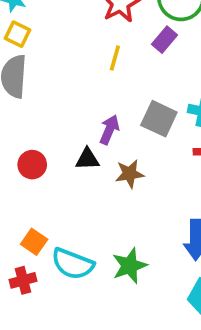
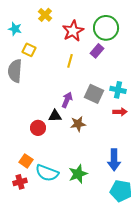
yellow square: (17, 34) -> (29, 50), moved
red circle: (32, 165) -> (38, 128), moved

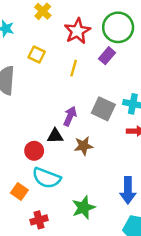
yellow square: (29, 50) -> (37, 55), moved
cyan semicircle: (47, 173) -> (46, 178), moved
red cross: (20, 182) -> (39, 220), moved

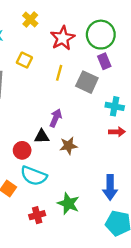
purple rectangle: (107, 56) -> (104, 61), moved, turned -63
gray square: (103, 109) -> (87, 82), moved
green star: (84, 208) -> (68, 204), turned -30
red cross: (39, 220) -> (37, 215), moved

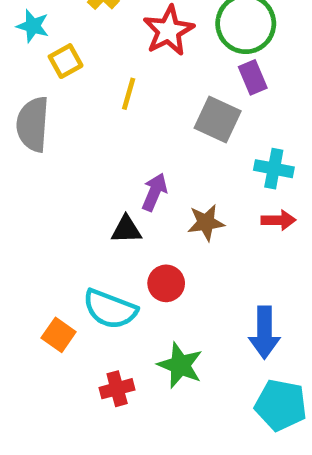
yellow square: (24, 60) -> (66, 61), moved, turned 35
yellow line: (59, 73) -> (129, 94), moved
brown star: (68, 146) -> (206, 223), moved
red circle: (22, 150) -> (166, 283), moved

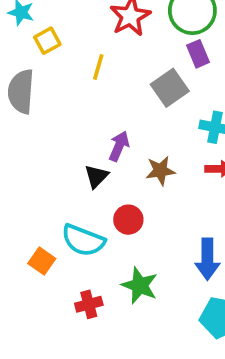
gray square: (218, 120) -> (170, 88), turned 30
black triangle: (126, 230) -> (96, 176), turned -44

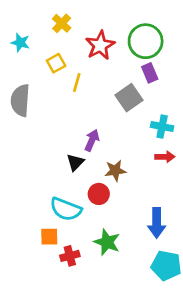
yellow square: (47, 41) -> (56, 63), moved
brown star: (160, 171) -> (115, 171), moved
orange square: (42, 261) -> (49, 237), moved, turned -36

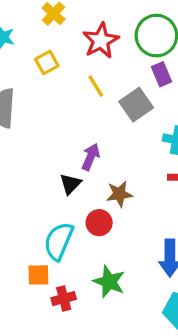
yellow line: (77, 82) -> (96, 86), moved, turned -48
cyan semicircle: (66, 209) -> (59, 241), turned 92

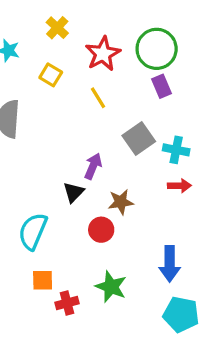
yellow square: (47, 63) -> (51, 75), turned -30
gray square: (136, 105) -> (139, 138), moved
cyan semicircle: (59, 241) -> (33, 231), moved

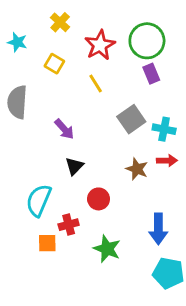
purple arrow: (93, 166) -> (64, 129), moved, turned 115
brown star: (121, 202) -> (137, 169), moved, turned 30
red cross: (67, 303) -> (69, 225), moved

